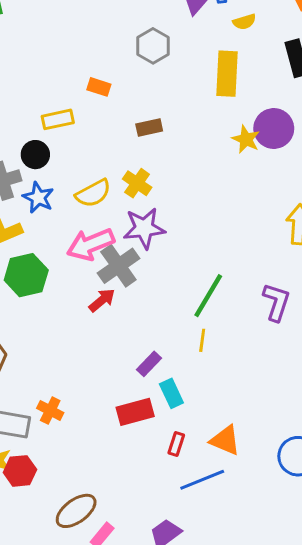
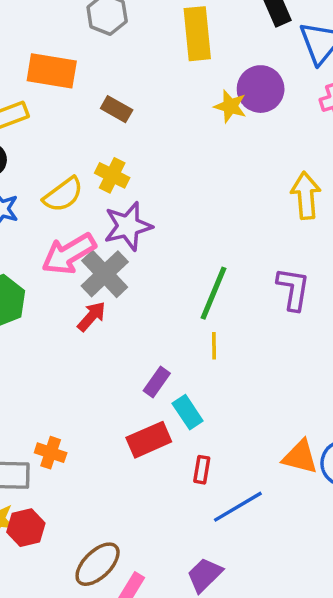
orange rectangle: (99, 87) -> (52, 71), size x1.8
brown rectangle: (149, 128) -> (117, 109), turned 50
orange triangle: (225, 440) -> (300, 457), moved

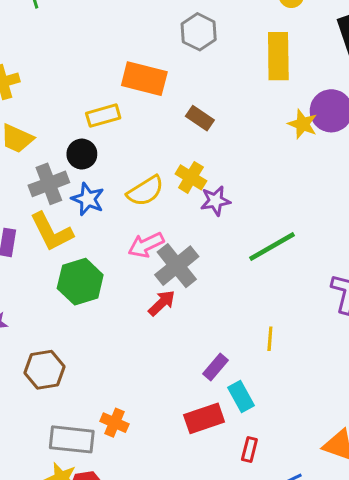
purple star: (128, 226) -> (215, 201), moved, size x0.7
pink arrow: (69, 254) -> (146, 245), size x0.7
green line: (213, 293) -> (272, 246), moved, turned 33

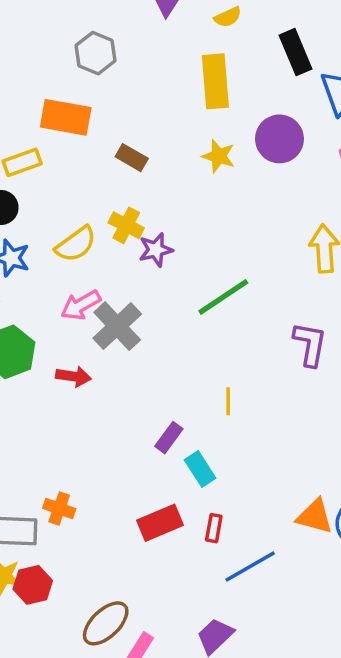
gray hexagon: (199, 32) -> (96, 53), moved
yellow star: (303, 124) -> (219, 156), moved
red arrow: (162, 303) -> (74, 376), moved, turned 56
red rectangle: (204, 418) -> (160, 523), moved

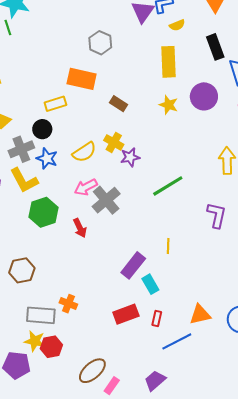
red arrow: (74, 376) -> (80, 228), turned 54
purple rectangle: (169, 438) -> (133, 265), size x1.5
orange triangle: (315, 516) -> (200, 315), moved, turned -30

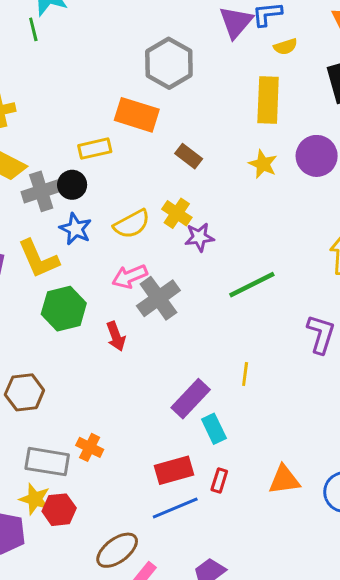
gray hexagon: (100, 43) -> (169, 63), size x1.4
gray cross: (21, 149) -> (41, 191), moved
blue line: (177, 341) -> (175, 508), moved

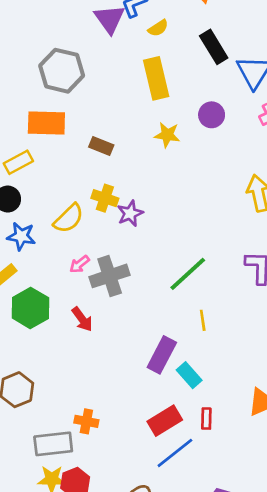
purple circle: (317, 156) -> (212, 115), size x0.7
pink arrow: (130, 276) -> (79, 264), size x0.7
green line: (252, 285) -> (188, 274), moved
gray cross: (158, 298) -> (110, 276), turned 33

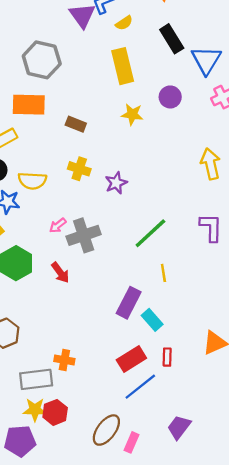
purple star: (130, 213) -> (116, 183), moved
yellow semicircle: (69, 218) -> (32, 181), moved, turned 48

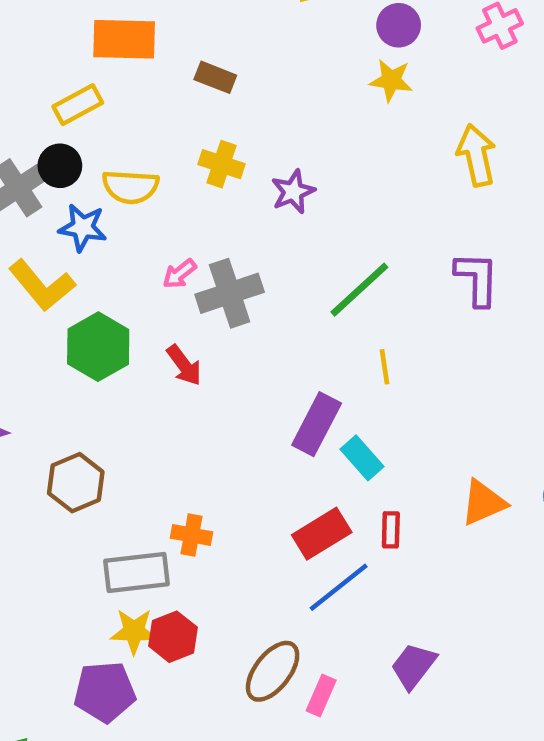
yellow star: (132, 114) -> (391, 80), moved

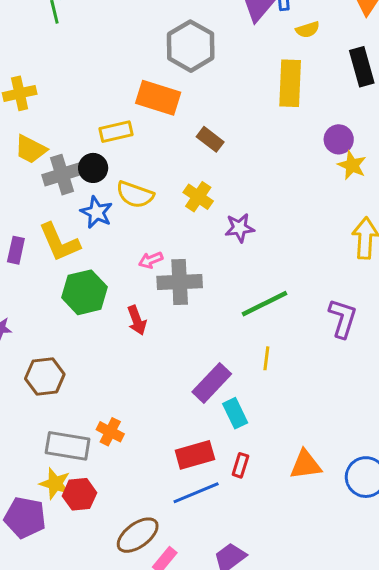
yellow star: (391, 80) -> (352, 165), moved

